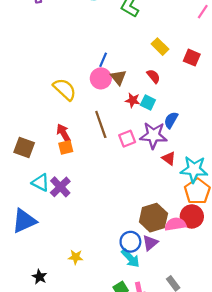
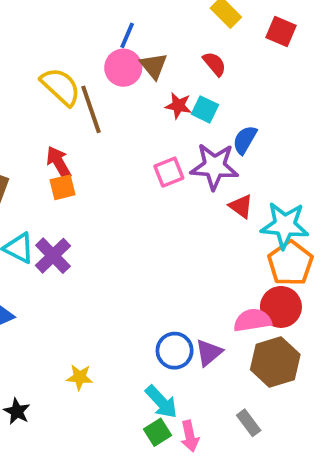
brown line: (101, 124) -> (91, 109), moved
brown hexagon: (153, 218) -> (275, 362), moved
cyan arrow: (130, 258) -> (161, 402), moved

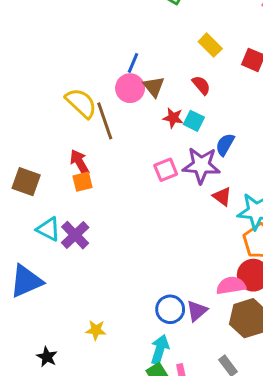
cyan arrow: (161, 402) -> (160, 349), turned -120

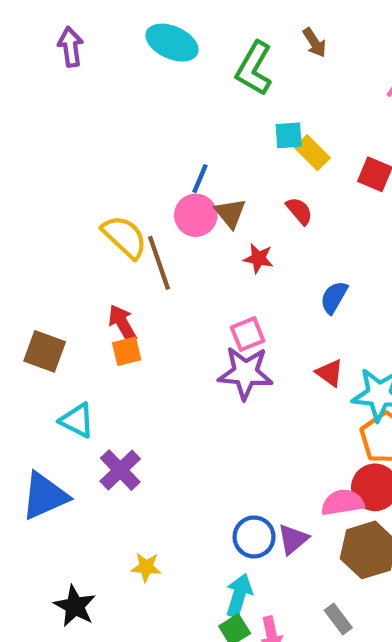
cyan square: (194, 121) -> (289, 135), moved, turned -30
purple star: (201, 165) -> (245, 373), moved
purple cross: (75, 235) -> (120, 470), moved
black star: (47, 357) -> (75, 606), size x1.4

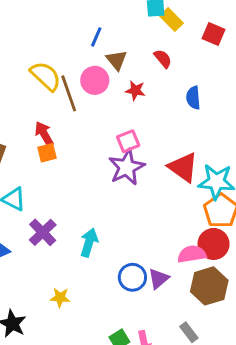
pink circle: (196, 215) -> (95, 80), moved
blue semicircle: (334, 297) -> (193, 98), moved, turned -35
purple star: (245, 373) -> (127, 167), turned -30
red triangle: (330, 373) -> (183, 167), size x1.6
cyan arrow: (239, 595) -> (89, 243), moved

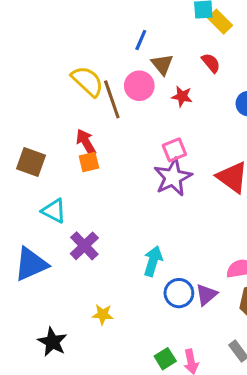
cyan arrow: (89, 243) -> (153, 261), moved

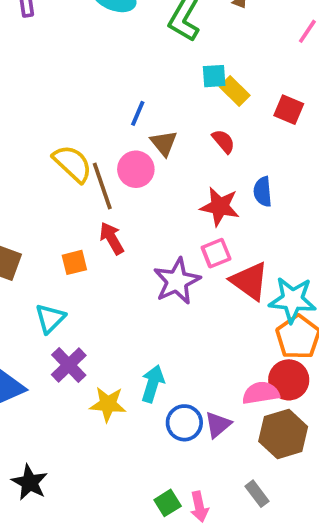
red star: (182, 96) -> (220, 207), moved, size x1.5
red arrow: (86, 142) -> (112, 238), moved
pink square: (174, 150) -> (216, 253), moved
cyan triangle: (54, 211) -> (50, 318), moved, turned 48
yellow star: (103, 314) -> (108, 404), moved, size x1.4

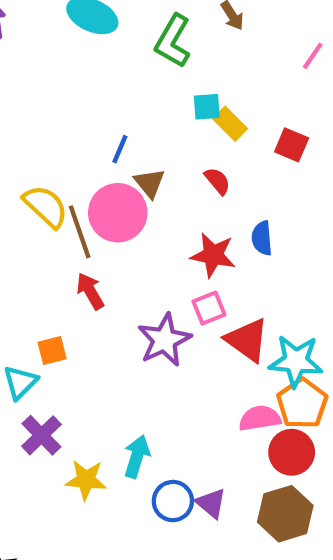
pink circle: (136, 169) -> (118, 213), size x1.4
orange square: (74, 262) -> (52, 351), moved
pink semicircle: (261, 393) -> (260, 418), moved
purple triangle: (218, 425) -> (211, 503), turned -40

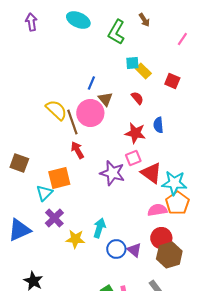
purple star: (164, 340) -> (112, 173), turned -30
orange square: (52, 351) -> (59, 178), size x1.6
red circle: (292, 452) -> (161, 238), moved

